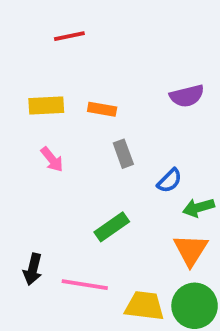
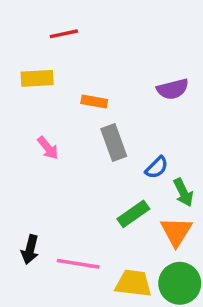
yellow rectangle: (46, 105) -> (37, 78), moved
gray rectangle: (123, 154) -> (114, 143), size x1.4
green arrow: (198, 208) -> (183, 192), turned -100
green rectangle: (112, 227) -> (133, 214), moved

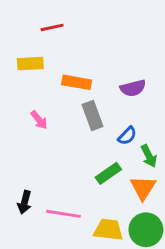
purple semicircle: (173, 89) -> (133, 88), moved
orange rectangle: (94, 102) -> (77, 82), size x1.4

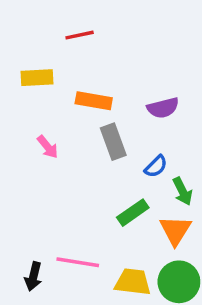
red line: (52, 27) -> (80, 35), moved
black arrow: (25, 202) -> (33, 276), moved

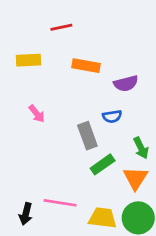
orange rectangle: (94, 101) -> (86, 66), moved
gray rectangle: (113, 142) -> (87, 136), moved
blue semicircle: (156, 166) -> (112, 116), moved, turned 36

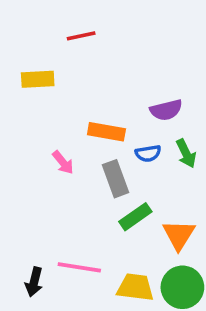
orange rectangle: (86, 66) -> (106, 132), moved
pink arrow: (37, 114) -> (63, 162), moved
green arrow: (141, 148) -> (186, 153), moved

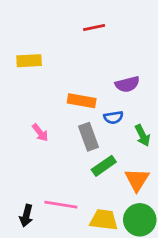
red line: (81, 36) -> (94, 27), moved
green arrow: (186, 153) -> (143, 135), moved
pink arrow: (63, 162) -> (40, 133), moved

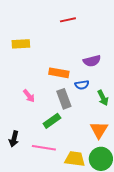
green rectangle: (104, 166) -> (52, 121), moved
black arrow: (26, 216) -> (14, 139), moved

